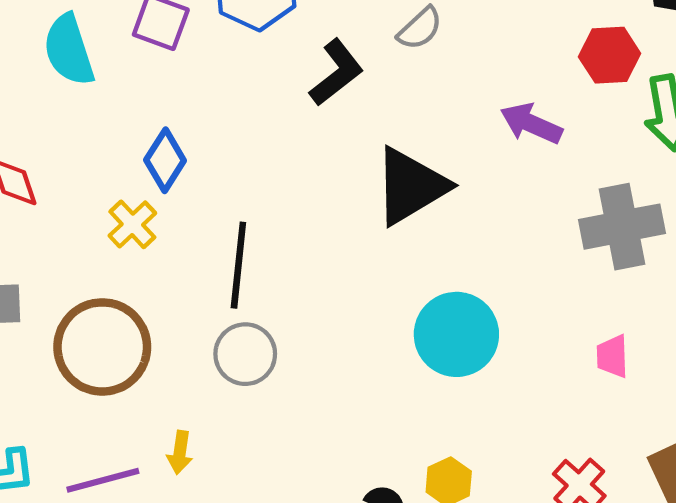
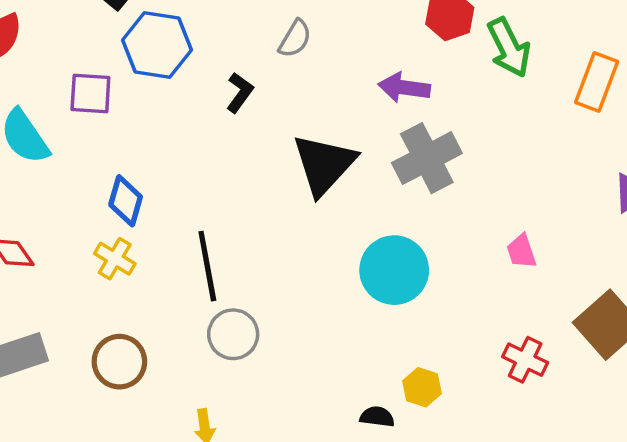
black L-shape: (336, 73) -> (240, 93), size x0.7
gray cross: (622, 227) -> (427, 158), moved
brown circle: (102, 347) -> (119, 362), size x0.7

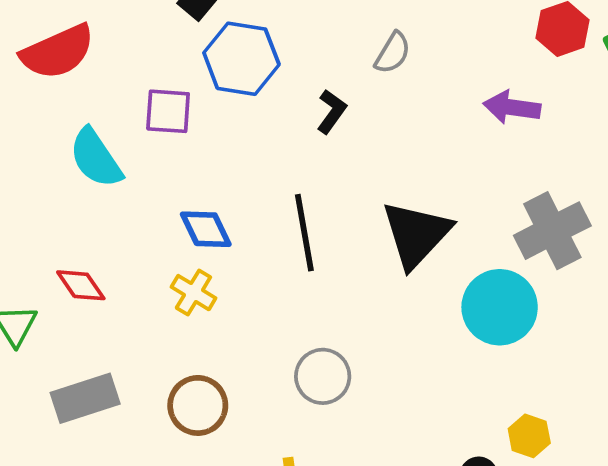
gray cross: (427, 158) -> (552, 231), moved
black triangle: (324, 164) -> (416, 234), moved
blue diamond: (126, 201) -> (206, 229), turned -42
black line: (207, 266) -> (304, 233), moved

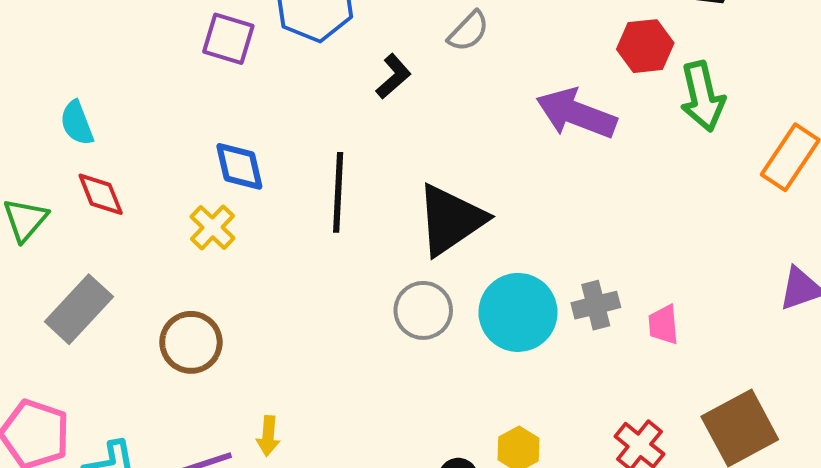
purple arrow: (512, 107) -> (576, 113), size x1.4
cyan semicircle: (96, 158) -> (77, 123), moved, size x0.7
gray cross: (552, 231) -> (596, 305), moved, size x0.6
gray circle: (323, 376) -> (423, 310), moved
gray rectangle: (85, 398) -> (79, 309), turned -42

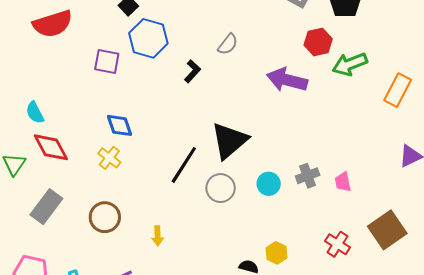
green arrow: (702, 96) -> (350, 64), turned 88
black line: (338, 192) -> (184, 165), moved, turned 36
red diamond: (101, 194) -> (51, 147), size x1.4
cyan circle: (518, 312) -> (269, 184), size x0.6
yellow arrow: (268, 436) -> (158, 236), moved

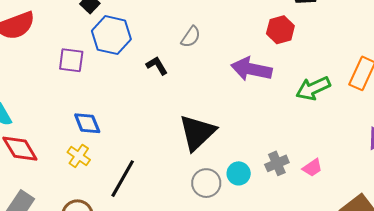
green arrow: (350, 64) -> (313, 88), moved
black L-shape: (192, 71) -> (157, 66), turned -70
black line: (184, 165) -> (123, 179), moved
pink trapezoid: (343, 182) -> (312, 168), turned -110
gray circle: (221, 188) -> (206, 183), moved

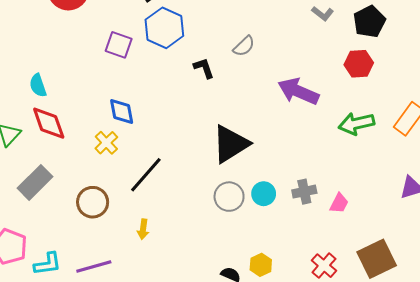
red hexagon: (280, 30) -> (359, 64), moved
pink trapezoid: (312, 168) -> (339, 203), turned -40

